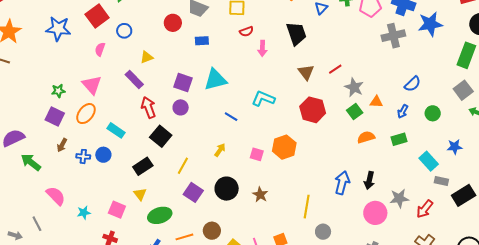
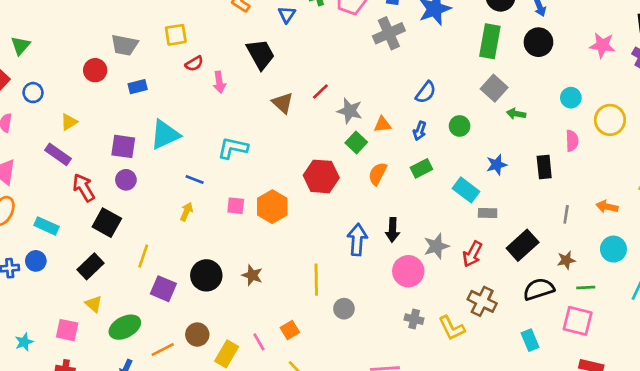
red hexagon: (313, 110) -> (321, 176), moved
orange semicircle: (366, 137) -> (378, 174), turned -36
yellow arrow: (220, 150) -> (186, 212), moved
pink square: (257, 154) -> (236, 206), moved
black rectangle: (464, 195) -> (523, 245), moved

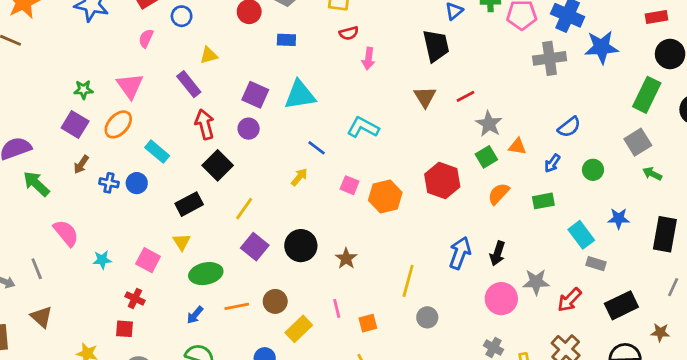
black trapezoid: (261, 54) -> (436, 46), moved
black rectangle: (544, 167) -> (665, 234), size x1.4
pink line: (259, 342) -> (337, 308), moved

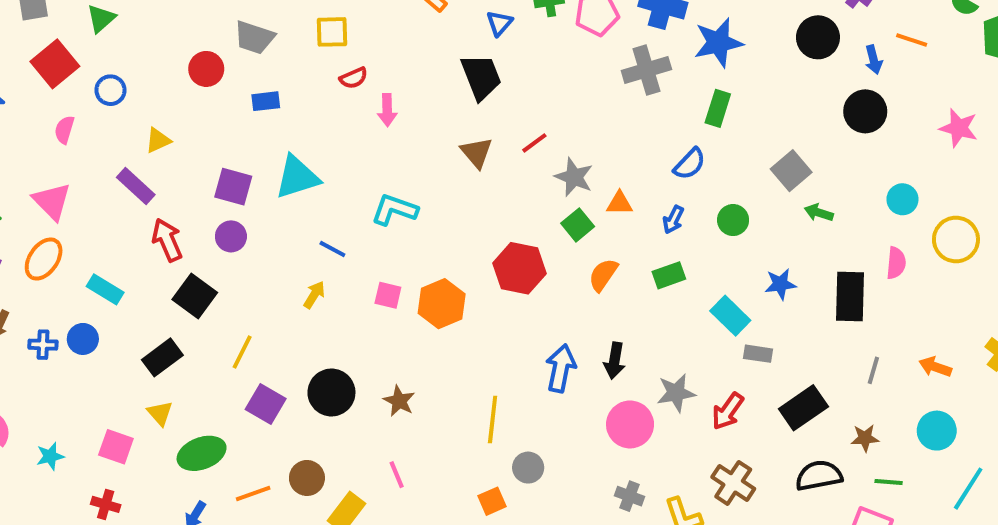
green rectangle: (647, 95) -> (718, 108), moved, size x0.7
orange square: (368, 323) -> (492, 501), moved

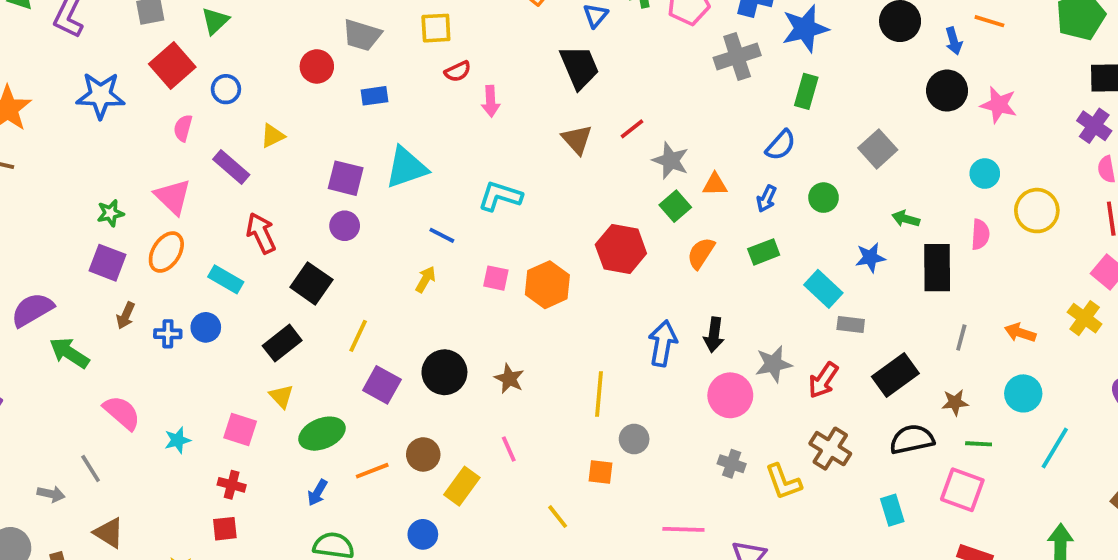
pink star: (959, 128) -> (999, 105), moved
purple rectangle: (136, 186) -> (231, 167), moved
green arrow: (819, 213) -> (906, 219), moved
red arrow: (167, 240) -> (261, 233), moved
orange square: (492, 501) -> (600, 472), turned 32

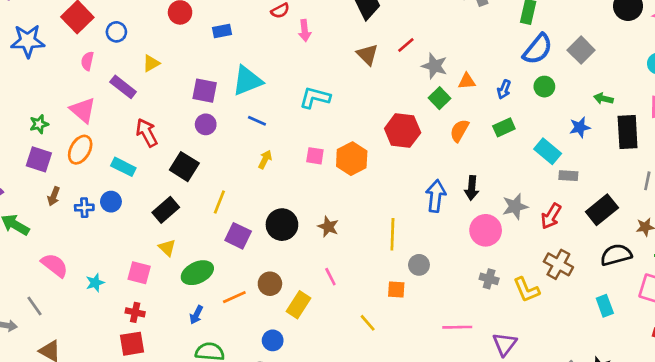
blue semicircle: (781, 145) -> (538, 49), moved, size x1.4
blue line: (442, 235) -> (257, 121), moved
red square: (225, 529) -> (132, 344), size x1.4

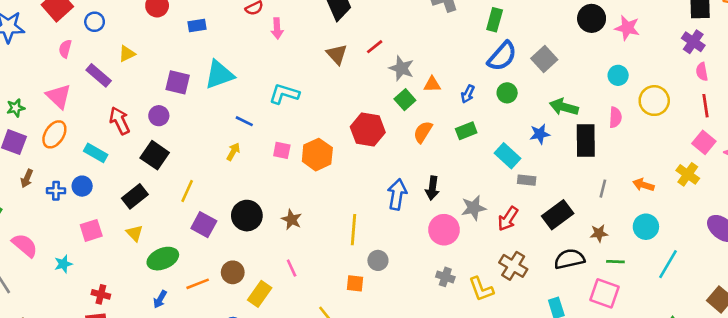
green arrow: (603, 99) -> (564, 107), size x1.5
blue line: (257, 121) -> (244, 121), moved
purple circle: (206, 124) -> (159, 116), moved
pink square: (139, 273) -> (91, 230), moved, turned -35

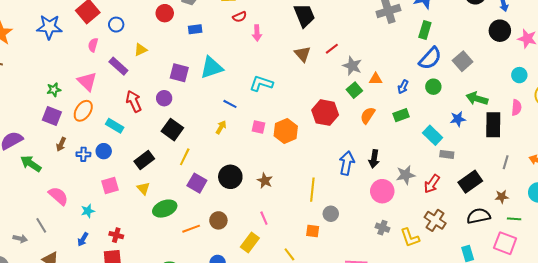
black square: (155, 155) -> (172, 130), moved
yellow rectangle: (260, 294) -> (250, 243), moved
blue arrow: (160, 299) -> (83, 239), moved

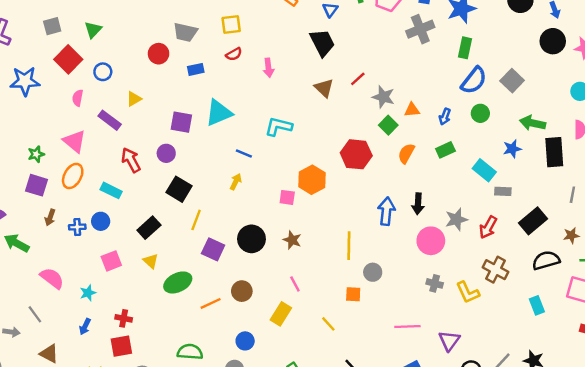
red semicircle: (240, 17) -> (234, 54), moved
pink square: (258, 127) -> (287, 197), moved

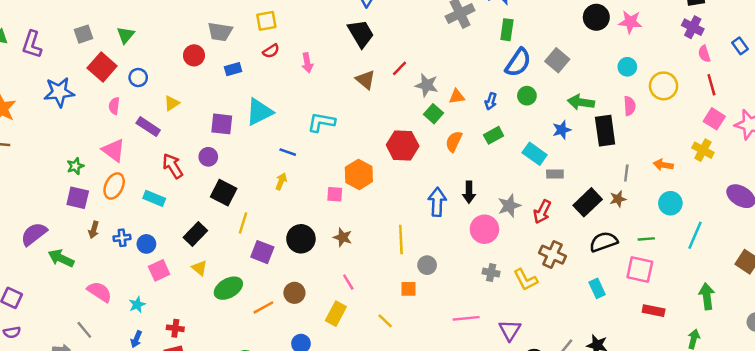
blue circle: (101, 221) -> (146, 244), moved
brown star: (571, 235) -> (618, 199), moved

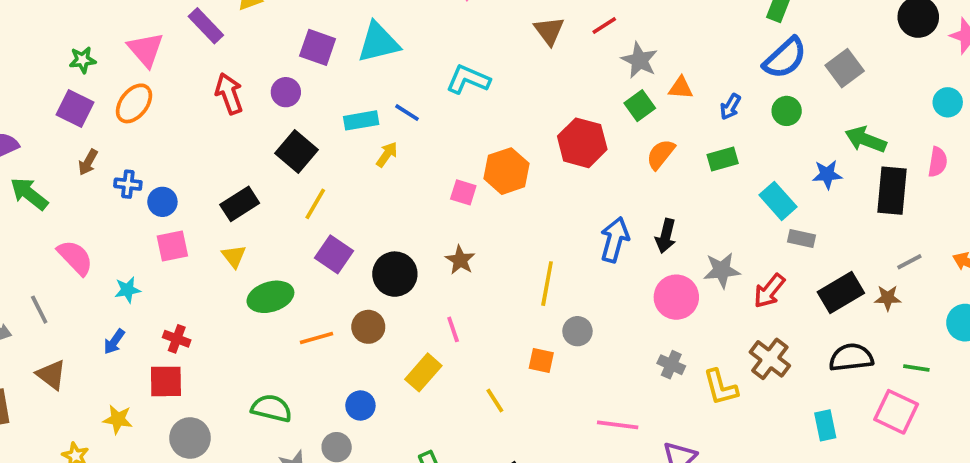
gray line: (626, 173) -> (909, 262), turned 42
cyan rectangle: (154, 198) -> (361, 120), moved, turned -45
black circle: (301, 239) -> (395, 274), moved

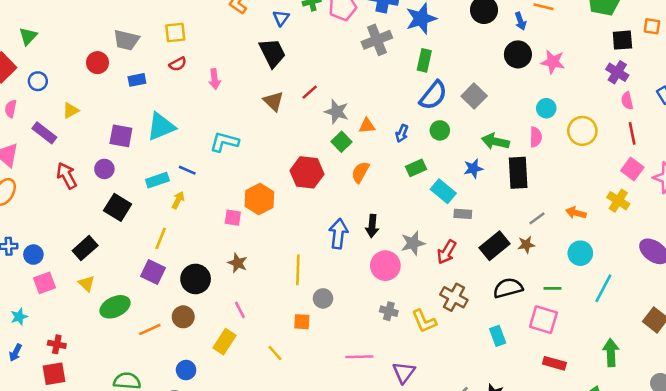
green rectangle: (723, 159) -> (416, 168), moved
pink semicircle: (938, 162) -> (536, 137), moved
yellow line: (315, 204) -> (161, 238), moved

